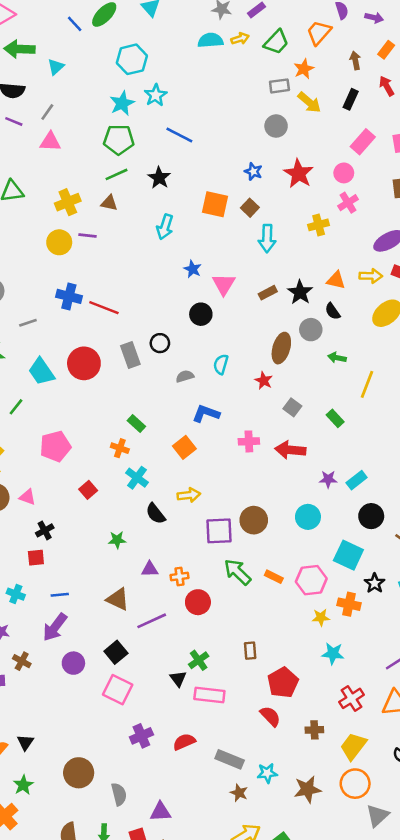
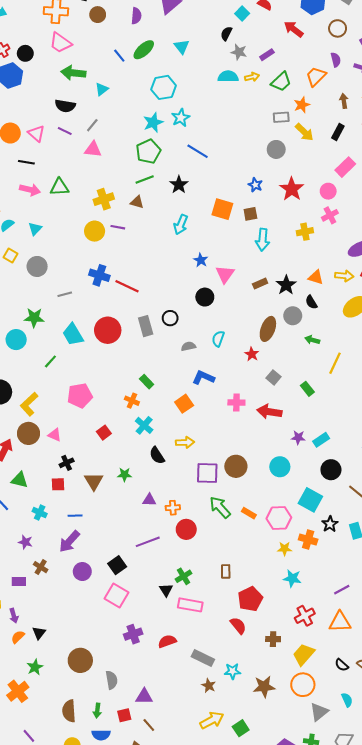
green pentagon: (119, 140) -> (148, 151), turned -30
brown square: (250, 208) -> (250, 214), turned 32
brown triangle: (118, 599) -> (94, 481), moved, turned 30

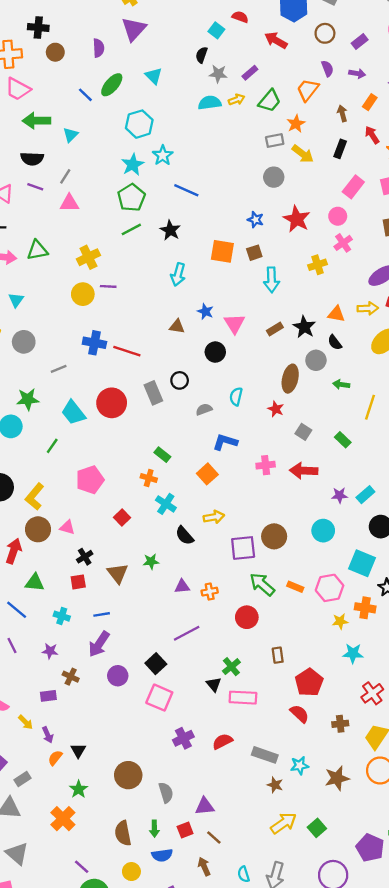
brown triangle: (137, 202) -> (177, 326), moved
red circle: (186, 529) -> (247, 617), moved

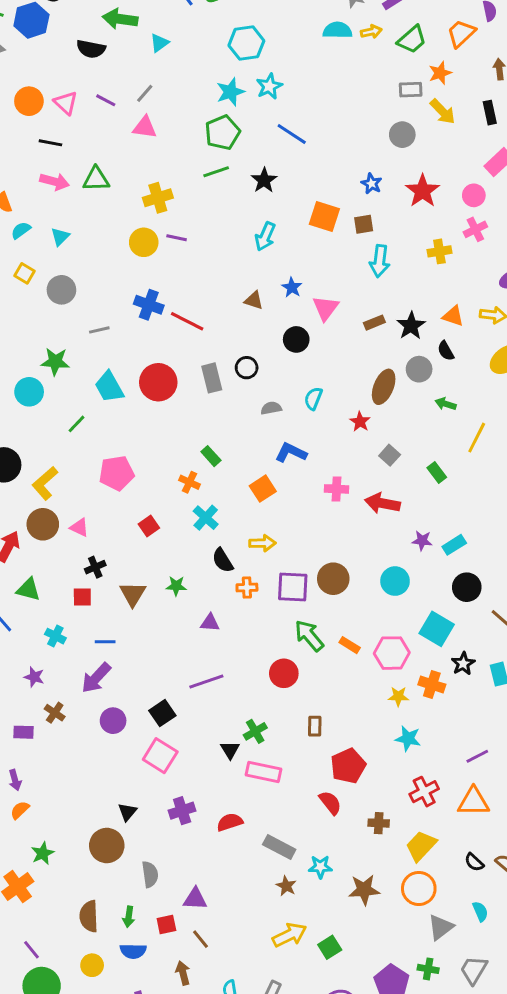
black rectangle: (340, 149) -> (490, 113), turned -42
black semicircle: (32, 159) -> (91, 49), moved
orange cross: (210, 592) -> (247, 588), moved
black triangle: (78, 750) -> (127, 812), moved

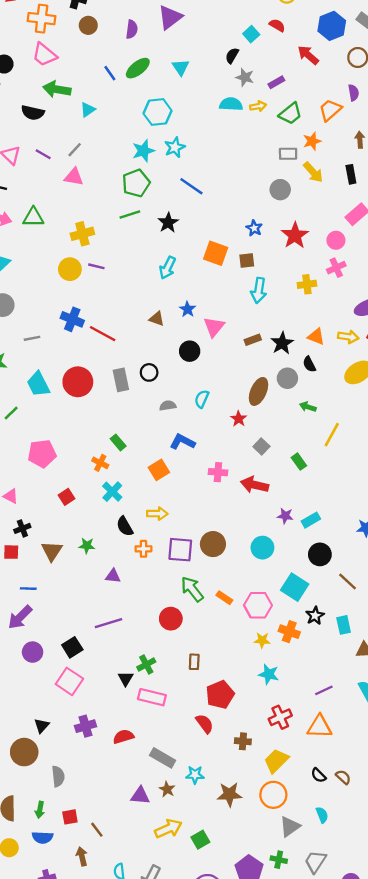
purple triangle: (195, 899) -> (140, 796), moved

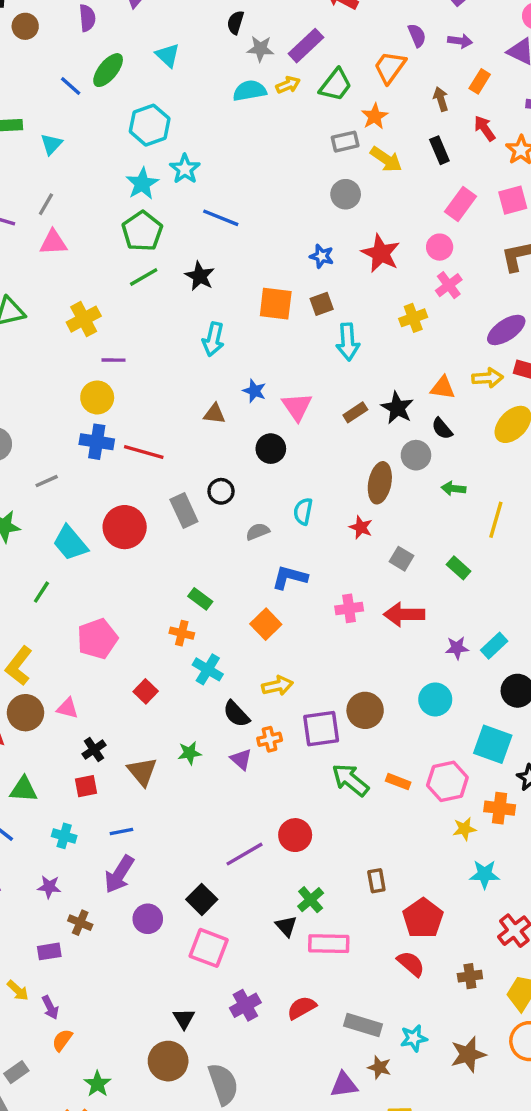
purple rectangle: (276, 82) -> (306, 46), size x1.5
yellow circle: (70, 269) -> (97, 397), moved
purple triangle: (113, 576) -> (241, 759), moved, turned 49
red circle: (171, 619) -> (295, 835), moved
gray semicircle: (58, 776) -> (223, 1084), size x1.4

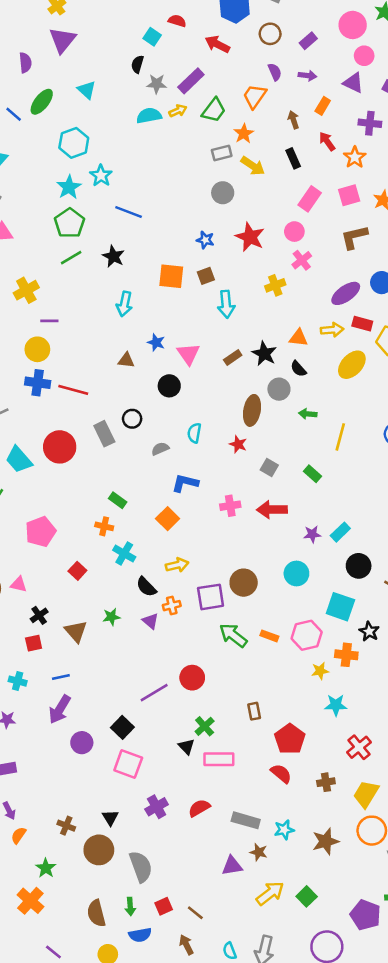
brown cross: (80, 923) -> (66, 826), moved

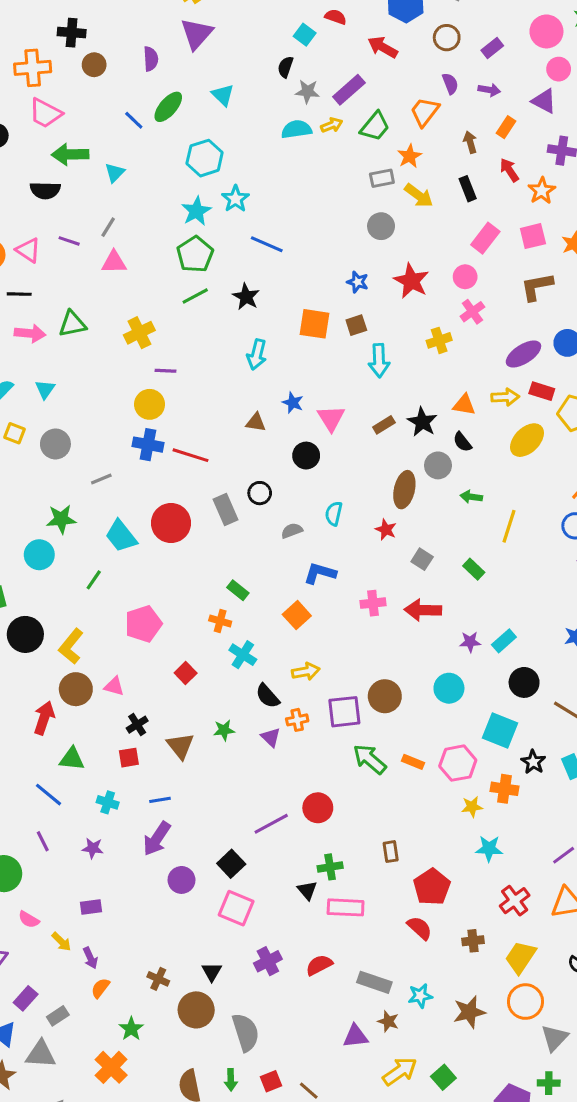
green cross: (205, 726) -> (330, 867), turned 30

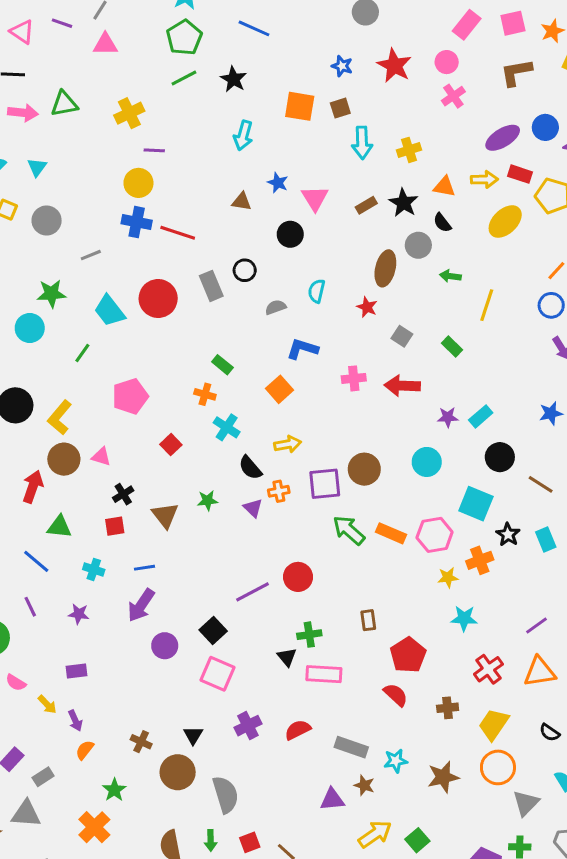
yellow cross: (439, 340) -> (409, 150), moved
orange rectangle: (413, 762) -> (391, 533), size x1.4
orange cross: (505, 789) -> (480, 560), turned -30

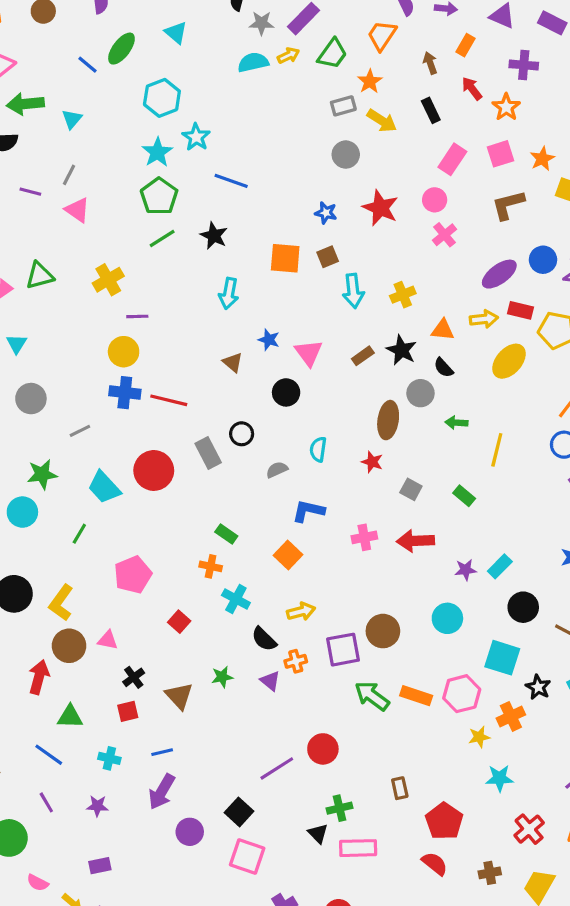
pink triangle: (105, 44) -> (77, 210), turned 40
brown triangle: (242, 202) -> (233, 362), turned 36

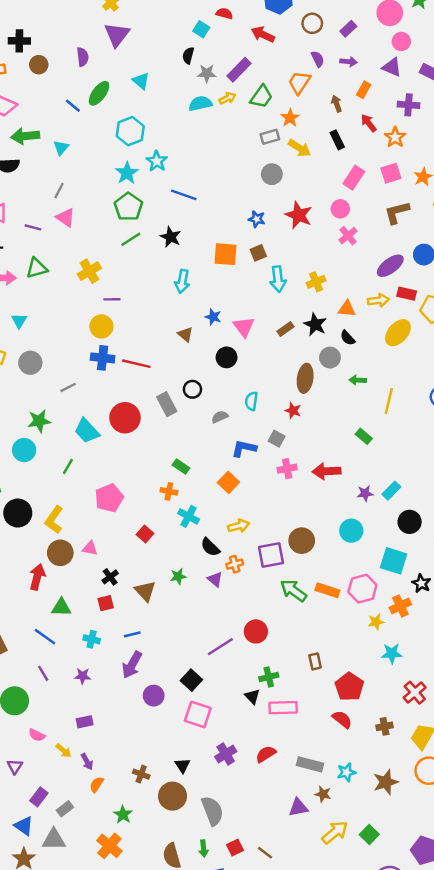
purple line: (30, 192) -> (33, 227), moved
gray square: (411, 489) -> (277, 439), moved

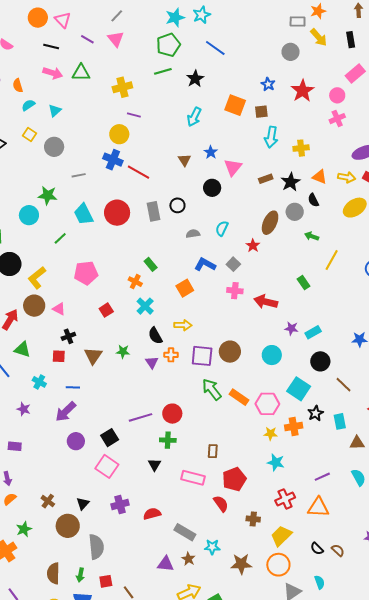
green cross: (269, 677) -> (168, 440), moved
pink rectangle: (283, 708) -> (193, 478), moved

